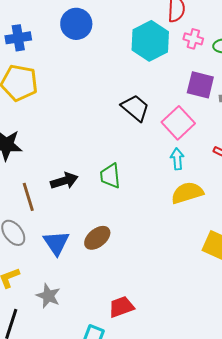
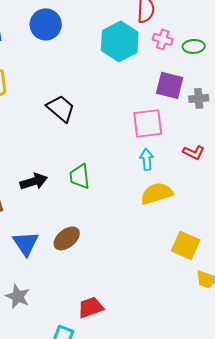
black trapezoid: (135, 108) -> (61, 108), moved
pink square: (178, 123) -> (148, 123), turned 36

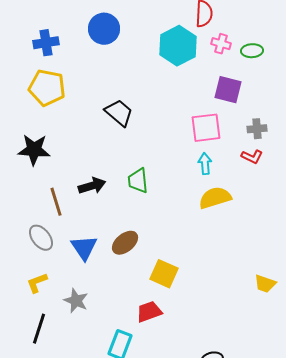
gray cross: (199, 98) -> (257, 129), moved
yellow square: (186, 245) -> (164, 274), moved

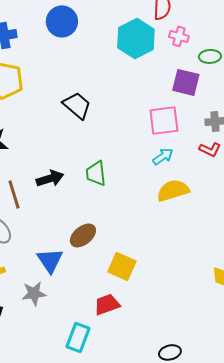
green ellipse: (252, 51) -> (210, 56), moved
cyan arrow: (205, 164) -> (163, 156), turned 60
blue triangle: (84, 248) -> (50, 260), moved
gray star: (76, 301) -> (34, 293), turned -30

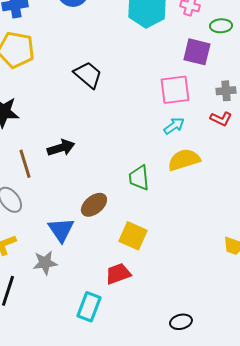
green trapezoid: (96, 173) -> (139, 178), moved

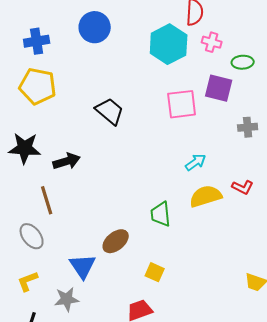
pink square: (175, 90) -> (182, 104), moved
red L-shape: (221, 119) -> (243, 187), moved
black arrow: (61, 148) -> (67, 161), moved
yellow square: (133, 236) -> (155, 272), size x0.7

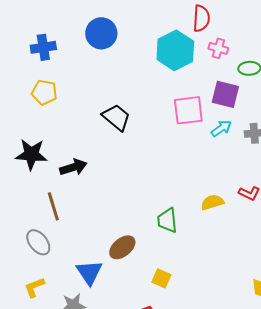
yellow pentagon: (38, 86) -> (44, 92), size x0.7
cyan arrow: (196, 162) -> (221, 128), moved
yellow semicircle: (206, 196) -> (212, 202), size x0.7

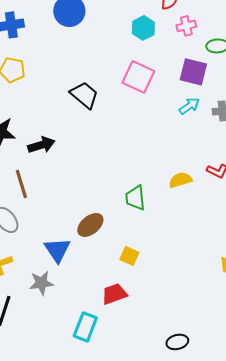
pink cross: (218, 48) -> (186, 26), turned -30
cyan hexagon: (175, 50) -> (143, 28), size x0.6
pink square: (188, 110) -> (138, 77), moved, turned 32

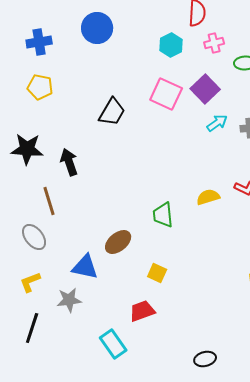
purple square: (193, 72) -> (205, 89), moved, turned 32
black trapezoid: (84, 95) -> (112, 112), turned 80
black arrow: (41, 145) -> (69, 162), turned -92
blue triangle: (57, 250) -> (85, 267), turned -44
cyan rectangle: (85, 327) -> (113, 344), turned -56

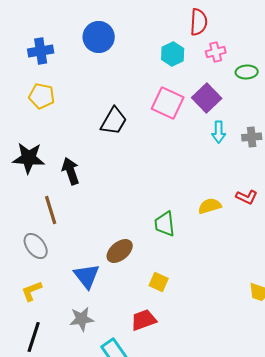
cyan arrow: (217, 123) -> (219, 132), turned 125
blue triangle: (85, 267) -> (87, 276), turned 40
gray star: (69, 300) -> (82, 319), moved

